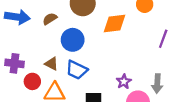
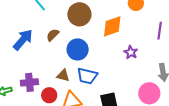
blue arrow: (17, 17) -> (23, 40), turned -45
purple star: (124, 82) -> (131, 52), moved

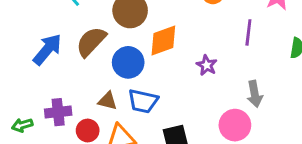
orange diamond: (112, 26) -> (163, 40), moved
brown semicircle: (53, 35) -> (91, 42), size x1.6

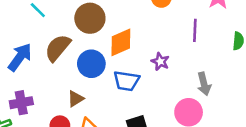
brown triangle: (107, 101) -> (76, 99), turned -42
blue trapezoid: (143, 101) -> (126, 81), moved
purple cross: (58, 112) -> (21, 103), moved

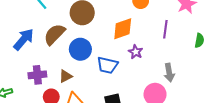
orange diamond: (121, 42) -> (123, 29), moved
purple cross: (21, 103) -> (37, 75), moved

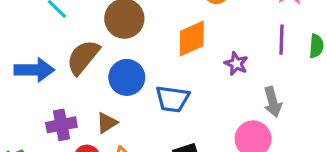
purple line: (165, 29) -> (282, 40), moved
blue arrow: (24, 39) -> (34, 70), turned 55
purple star: (136, 52) -> (236, 64), moved

